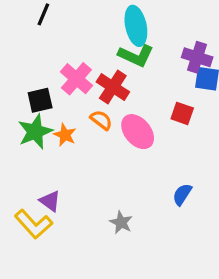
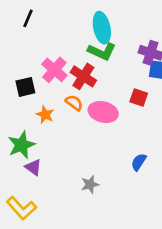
green star: (35, 132) -> (21, 145), moved
pink ellipse: (138, 132) -> (103, 112), turned -36
gray star: (121, 222) -> (90, 184), turned 30
yellow L-shape: (34, 224) -> (21, 208), moved

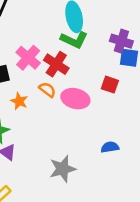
blue semicircle: (139, 162) -> (110, 147), turned 48
gray star: (90, 184) -> (63, 169), size x1.5

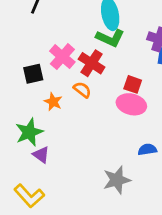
red square: (110, 85) -> (133, 84), moved
pink ellipse: (75, 99) -> (131, 104), moved
gray star: (63, 169) -> (117, 180), moved

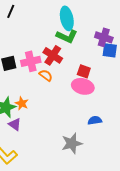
pink cross: (62, 57) -> (31, 61), moved, turned 36
orange star: (53, 102) -> (22, 103), moved

